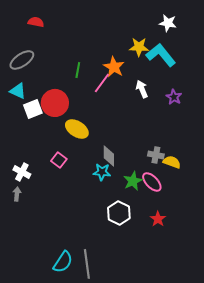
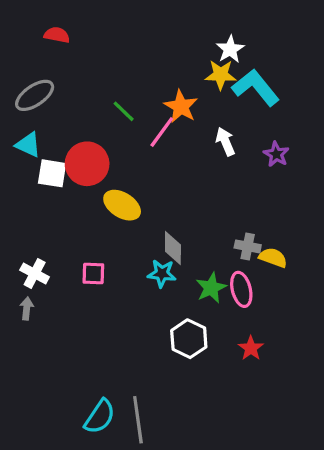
white star: (168, 23) -> (230, 49), moved, turned 30
green line: (78, 70) -> (124, 111), turned -56
white square: (33, 109) -> (52, 173), turned 30
pink square: (59, 160) -> (93, 273), moved, turned -35
pink ellipse: (152, 182) -> (241, 289), turned 30

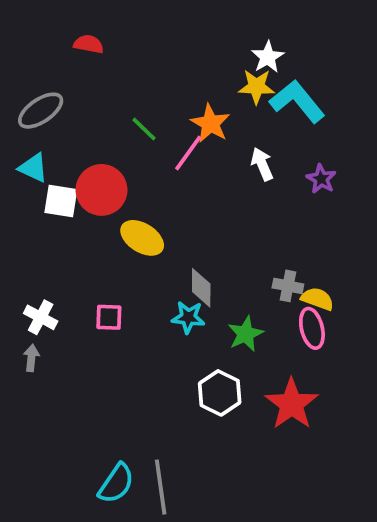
red semicircle: (57, 35) -> (89, 44), moved
pink ellipse: (241, 289) -> (312, 328), moved
red star: (251, 348) -> (292, 404), size x1.8

